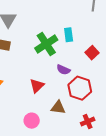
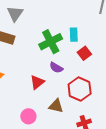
red square: (92, 53) -> (84, 53), moved
purple semicircle: (63, 70) -> (56, 68), moved

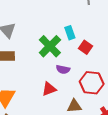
red triangle: (37, 82) -> (49, 89), turned 35

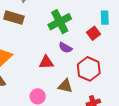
cyan rectangle: (70, 33) -> (105, 18), moved

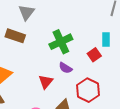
red triangle: (46, 62) -> (46, 82), turned -49

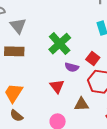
red square: (94, 55) -> (93, 58), moved

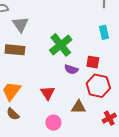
red square: (93, 58) -> (93, 62), turned -32
red triangle: (57, 86) -> (48, 93), moved

